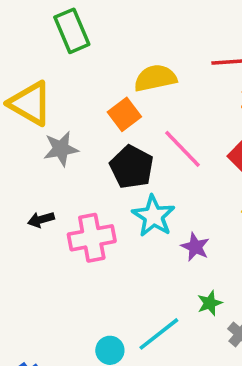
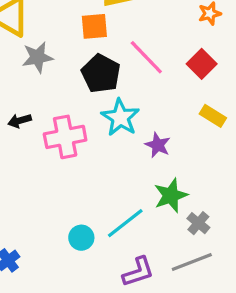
orange square: (124, 114) -> (94, 26), turned 32
green star: (210, 303) -> (171, 195), size x1.5

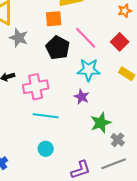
gray star: (37, 57) -> (19, 38), turned 30
cyan star: (120, 117) -> (89, 70), moved, turned -30
purple star: (158, 145) -> (82, 97), moved
cyan line: (125, 223) -> (46, 116), moved, turned 45

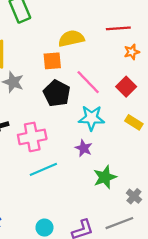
cyan line: (46, 116) -> (43, 169), turned -30
gray cross: (118, 140) -> (134, 196), moved
cyan circle: (46, 149) -> (44, 228), moved

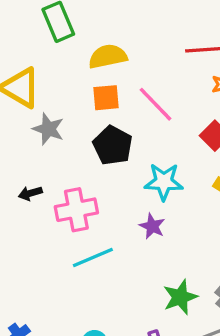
yellow semicircle: (71, 38) -> (108, 56), moved
pink line: (88, 82) -> (156, 104), moved
green star: (105, 177) -> (180, 297), moved

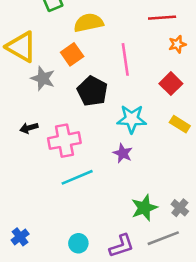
orange square: (106, 98) -> (72, 54), moved, turned -30
pink line: (156, 104) -> (125, 59), turned 36

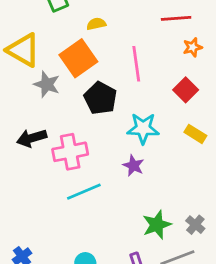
yellow semicircle: (89, 23) -> (96, 24), size x0.6
orange square: (72, 54) -> (78, 58), size x1.5
black arrow: (29, 128) -> (32, 138), size x1.5

